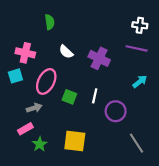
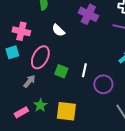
purple cross: (99, 58) -> (88, 14), moved
gray arrow: (34, 108) -> (29, 81), turned -32
pink rectangle: (25, 129) -> (21, 112), moved
green star: (40, 144) -> (40, 105), moved

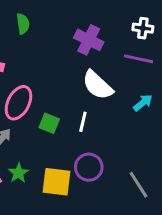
white semicircle: (58, 30) -> (98, 85), moved, size x1.6
purple circle: (103, 84) -> (89, 167), moved

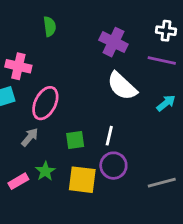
white line: (83, 122) -> (109, 136), moved
green square: (49, 123) -> (75, 140), moved, turned -30
gray line: (138, 185) -> (162, 183), turned -72

